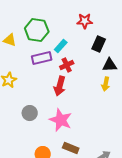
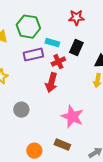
black rectangle: (99, 44) -> (76, 48), moved
cyan rectangle: (61, 46) -> (52, 43), turned 64
pink star: (61, 120) -> (72, 117), moved

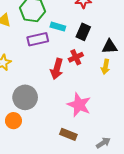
red cross: (58, 62) -> (76, 57), moved
gray circle: (21, 110) -> (25, 97), size x1.5
orange circle: (34, 151) -> (13, 121), moved

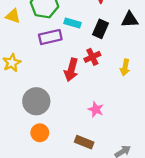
black triangle: (110, 47) -> (130, 20), moved
pink star: (79, 105) -> (96, 109), size x0.6
orange circle: (13, 121) -> (40, 133), moved

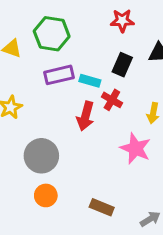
cyan rectangle: (72, 23) -> (90, 81), moved
red cross: (92, 57) -> (112, 100), turned -35
pink star: (96, 109) -> (135, 148), moved, size x1.5

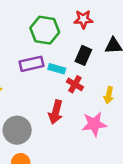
green hexagon: (52, 34) -> (45, 30), moved
red arrow: (85, 116) -> (56, 112), moved
pink star: (135, 148) -> (94, 124), turned -30

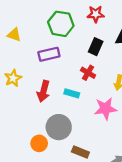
cyan rectangle: (57, 69) -> (72, 93), moved
red arrow: (56, 112) -> (43, 91), moved
gray circle: (17, 130) -> (59, 127), moved

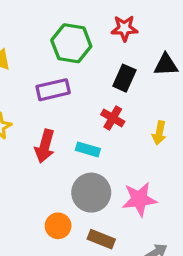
pink star: (105, 109) -> (139, 199), moved
gray circle: (59, 127) -> (91, 193), moved
orange circle: (39, 143) -> (58, 226), moved

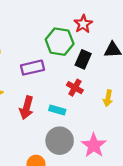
red star: (124, 28) -> (83, 24), turned -30
green hexagon: (71, 43) -> (60, 42), moved
pink star: (139, 199) -> (94, 145), turned -30

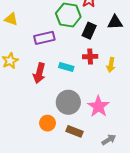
red cross: (75, 88) -> (90, 57), moved, turned -32
cyan rectangle: (57, 110) -> (66, 67), moved

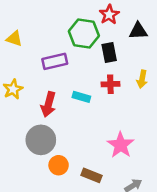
black triangle: (115, 22) -> (138, 31), moved
black rectangle: (89, 31) -> (109, 53), turned -35
yellow arrow: (111, 65) -> (142, 79), moved
gray circle: (68, 102) -> (41, 140), moved

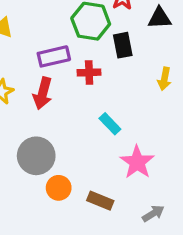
red cross: (110, 84) -> (89, 72), moved
cyan rectangle: (81, 97) -> (110, 124), moved, turned 30
red arrow: (48, 104) -> (43, 93), moved

